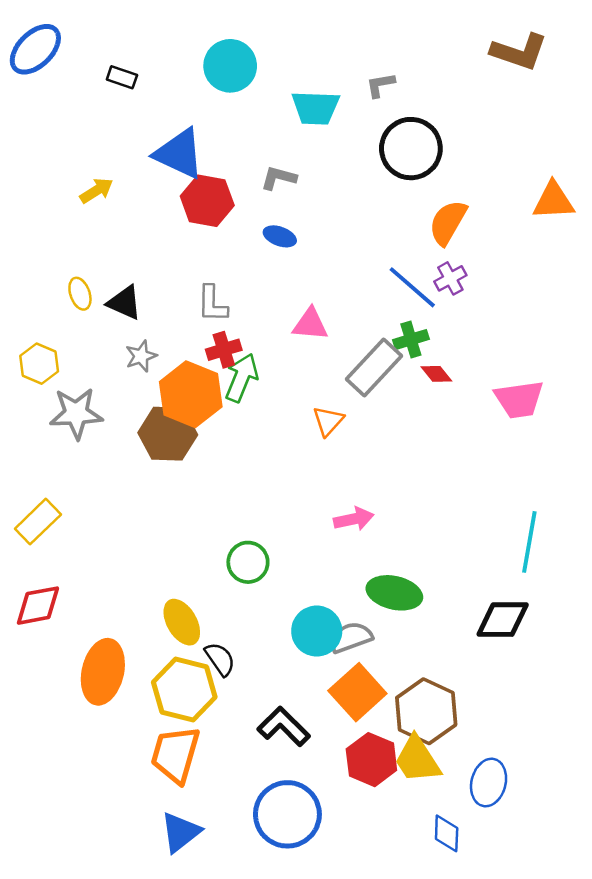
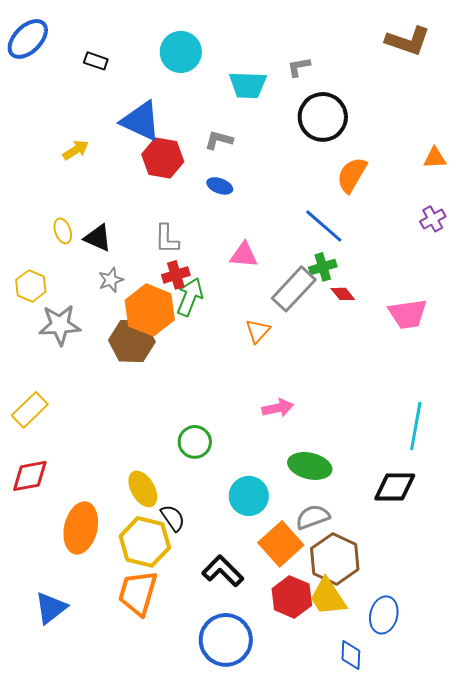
orange triangle: (553, 201) -> (435, 158), size x0.7
purple cross: (450, 278) -> (433, 219), moved
gray semicircle: (351, 637) -> (313, 517), moved
blue triangle: (181, 832) -> (51, 608), moved

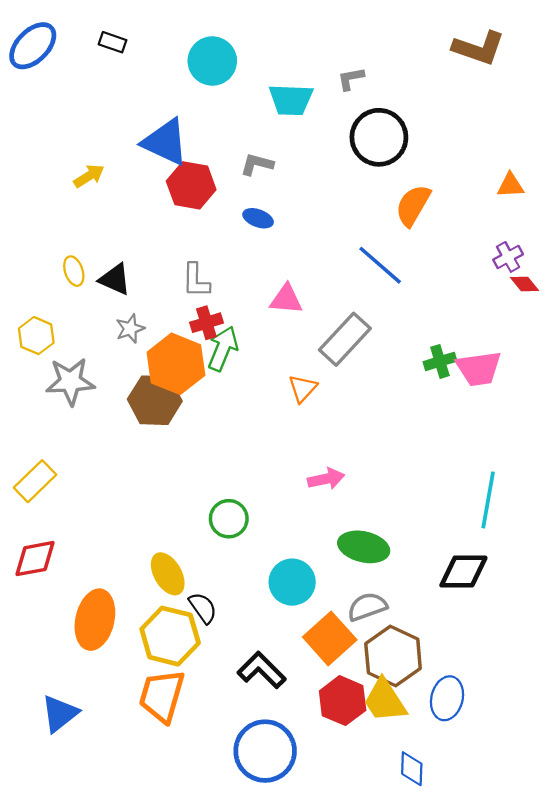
black rectangle: (96, 61) -> (113, 42), moved
green cross: (323, 267) -> (440, 361), moved
red diamond: (343, 294) -> (524, 284), moved
blue ellipse: (384, 615) -> (447, 698), moved

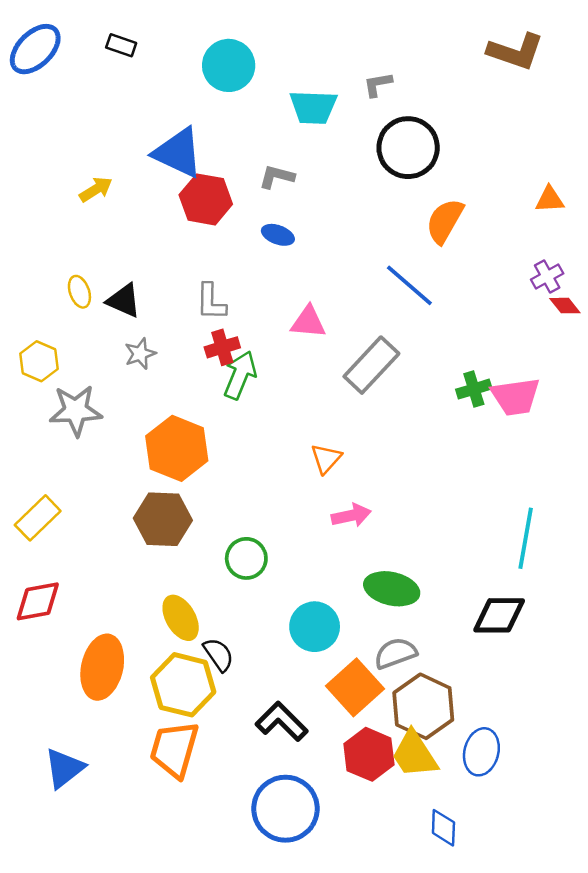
orange hexagon: (176, 364) -> (177, 448), moved
orange triangle: (303, 388) -> (326, 459), moved
brown hexagon: (155, 400) -> (163, 519), moved

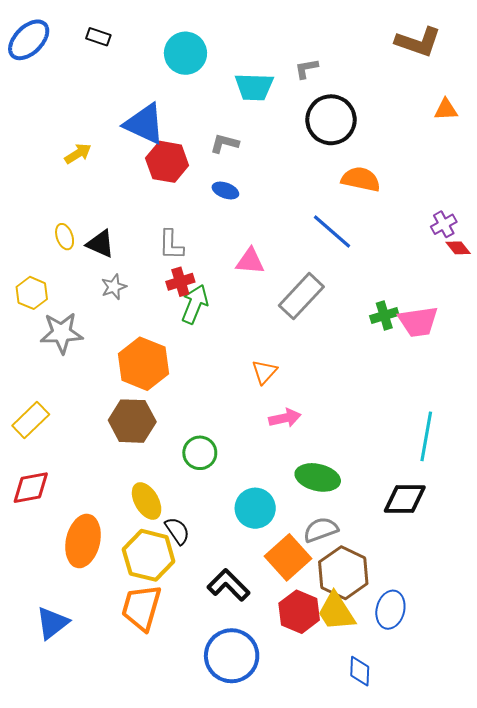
orange triangle: (550, 199) -> (446, 110), moved
orange semicircle: (445, 221) -> (361, 179), turned 72

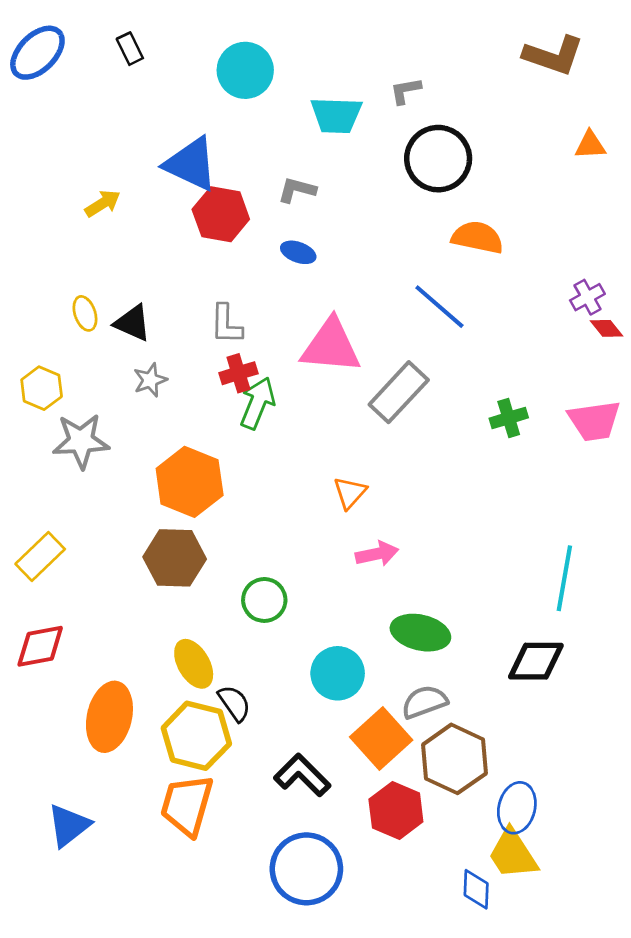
black rectangle: (98, 37) -> (130, 49), turned 45
pink triangle: (250, 261) -> (331, 346), size x1.6
pink trapezoid: (418, 322) -> (594, 421), moved
yellow trapezoid: (336, 612) -> (513, 854), moved

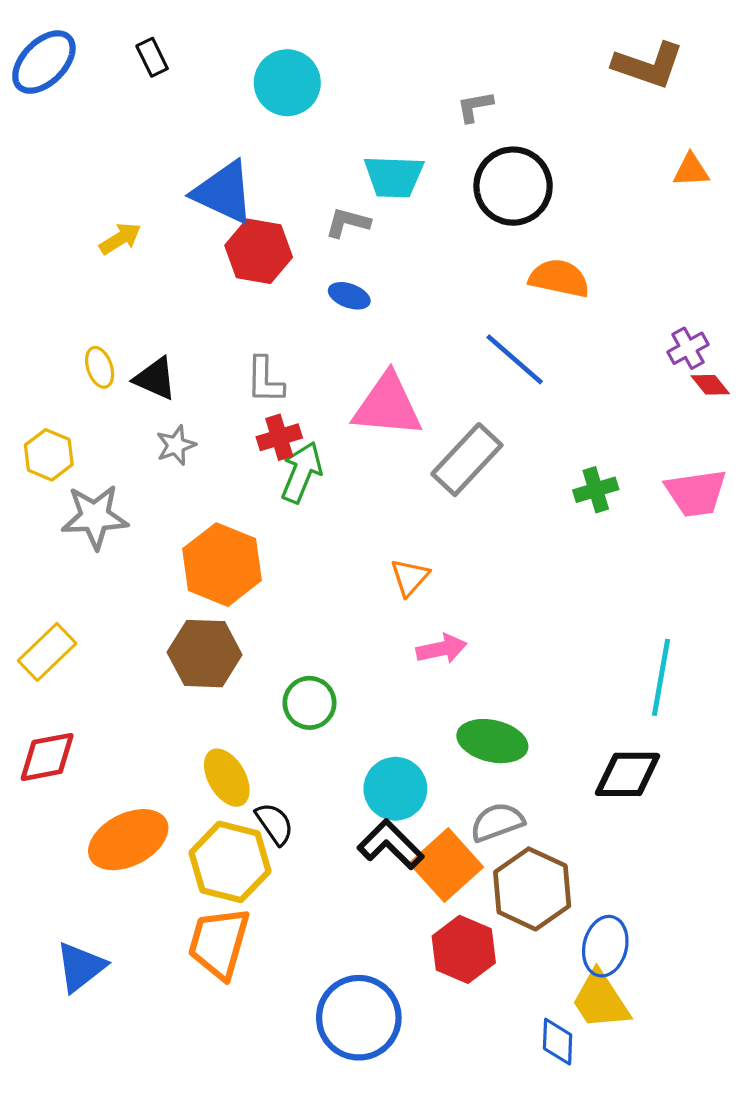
cyan trapezoid: (336, 115) -> (394, 177), moved
orange ellipse: (109, 717) -> (128, 840), turned 50
black L-shape: (302, 775) -> (391, 844), moved

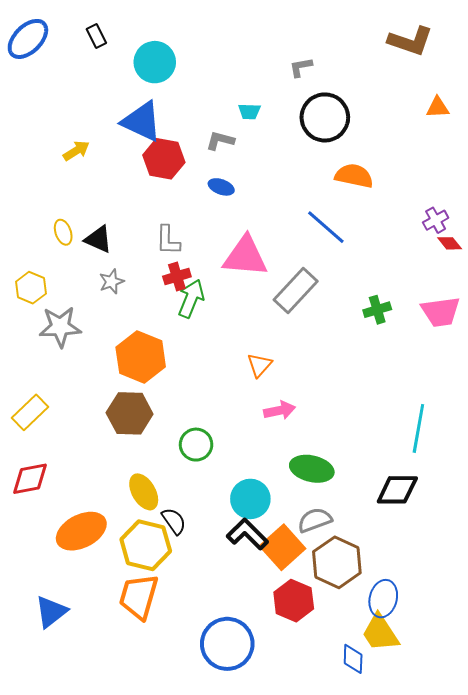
cyan circle: (287, 83) -> (155, 62), moved
cyan trapezoid: (394, 177) -> (249, 111), size x0.6

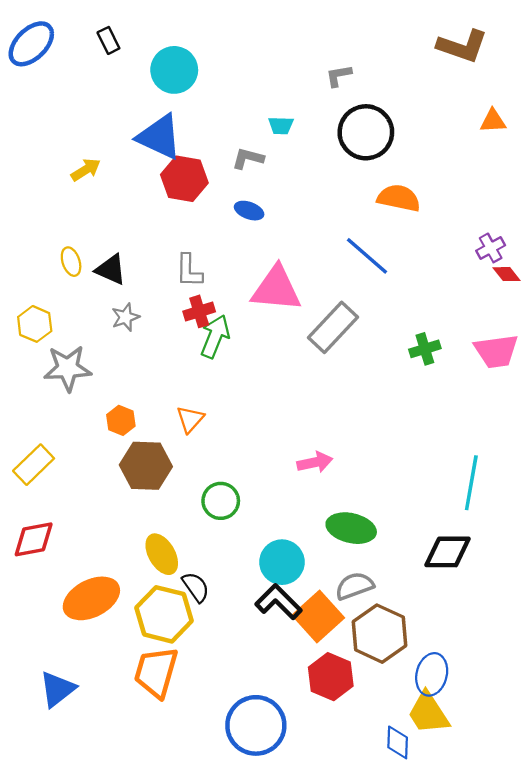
orange hexagon: (141, 357) -> (121, 420), moved, size x0.5
orange triangle: (259, 365) -> (190, 419), moved

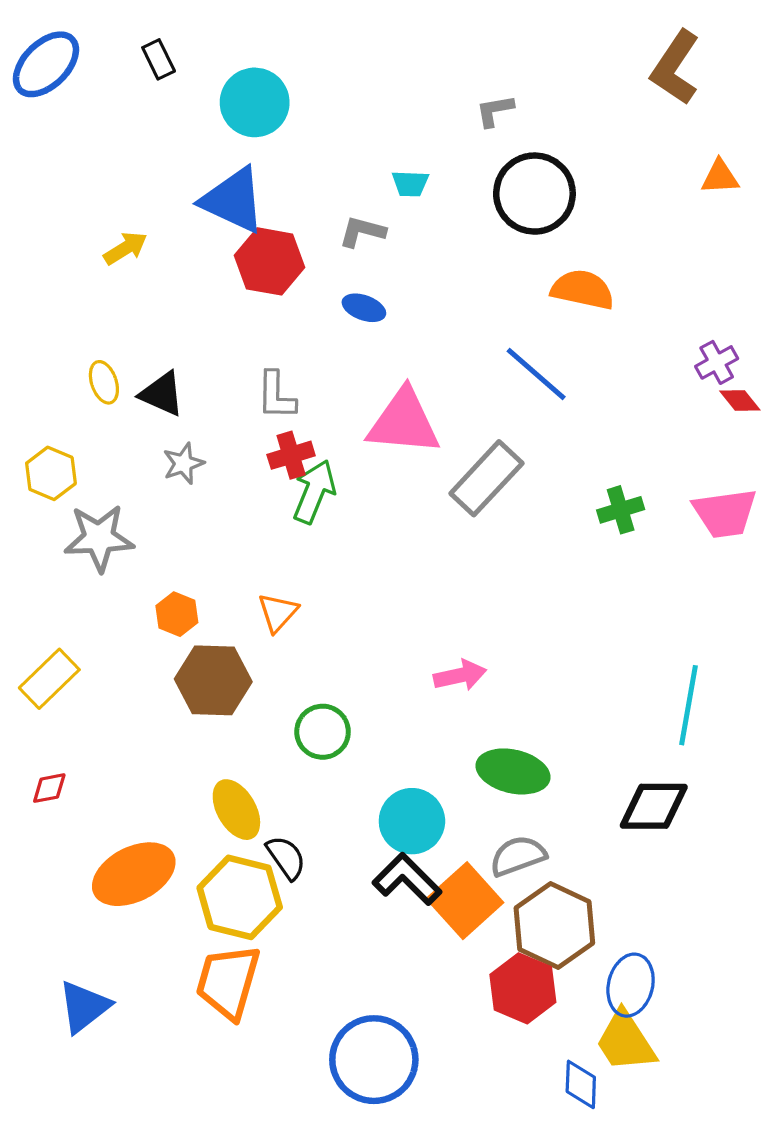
brown L-shape: (462, 46) -> (675, 68), turned 105
red diamond: (34, 539) -> (49, 788), size x0.6
red hexagon: (331, 677) -> (523, 988), moved

